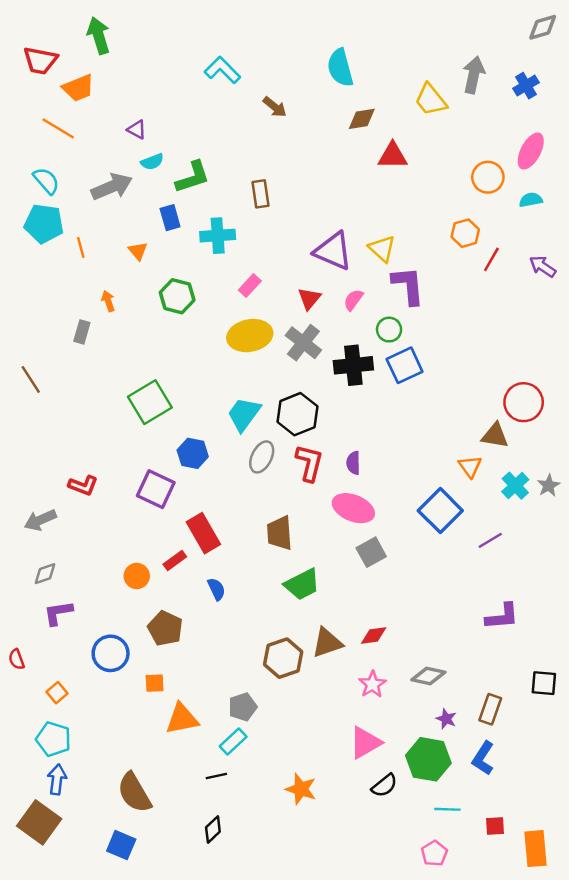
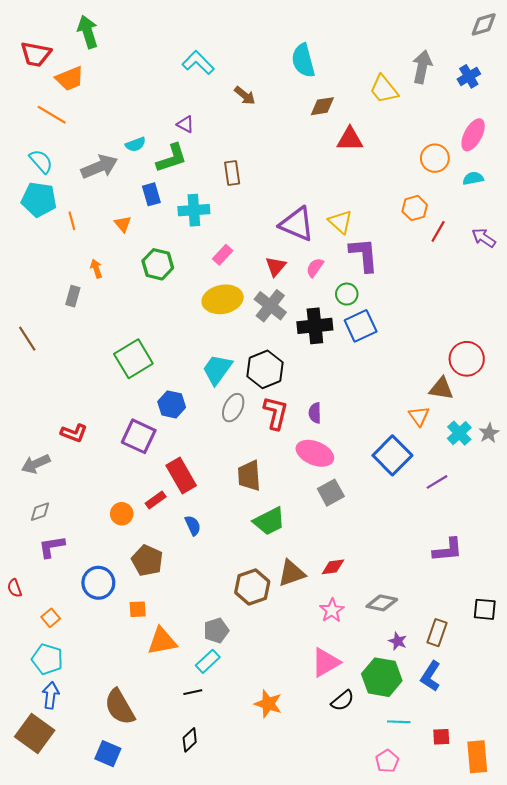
purple triangle: (137, 130) -> (185, 124), moved

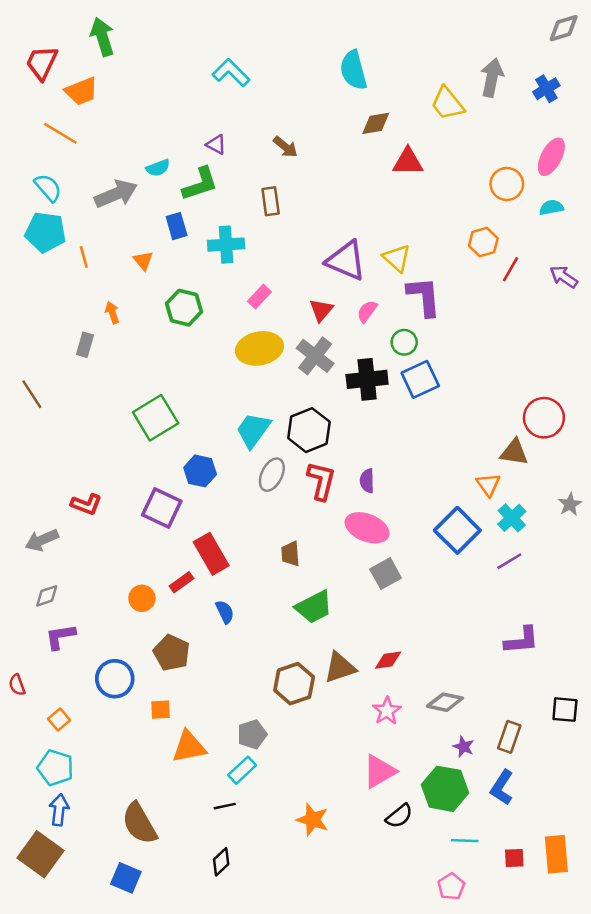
red trapezoid: (36, 54) -> (42, 63), turned 104
brown arrow: (245, 96) -> (285, 147), moved
cyan cross: (459, 433) -> (512, 518), moved
brown trapezoid: (249, 476) -> (290, 554), size x0.7
orange rectangle: (477, 757) -> (556, 854), moved

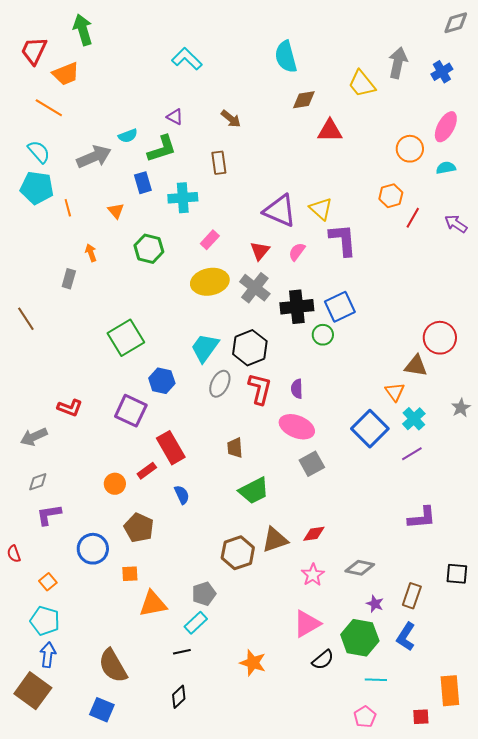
green circle: (404, 342) -> (323, 335), moved
red square: (514, 858) -> (421, 717), moved

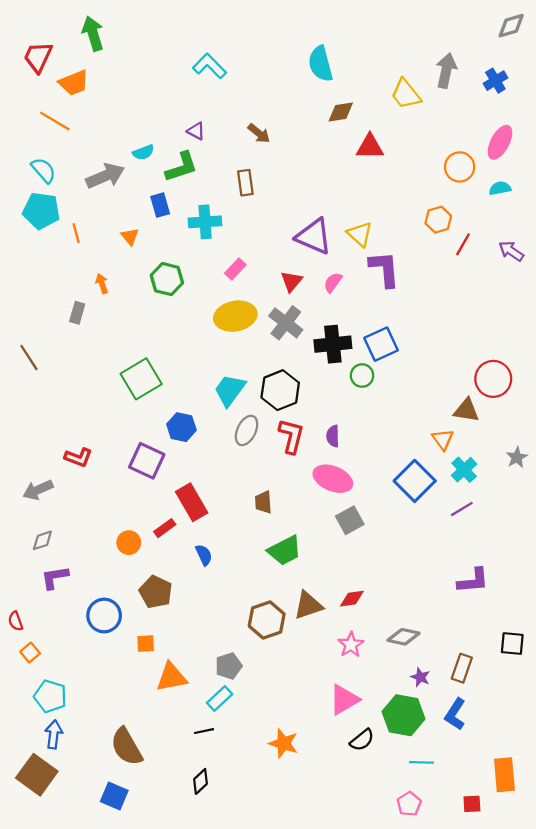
orange square: (48, 582) -> (30, 653), moved

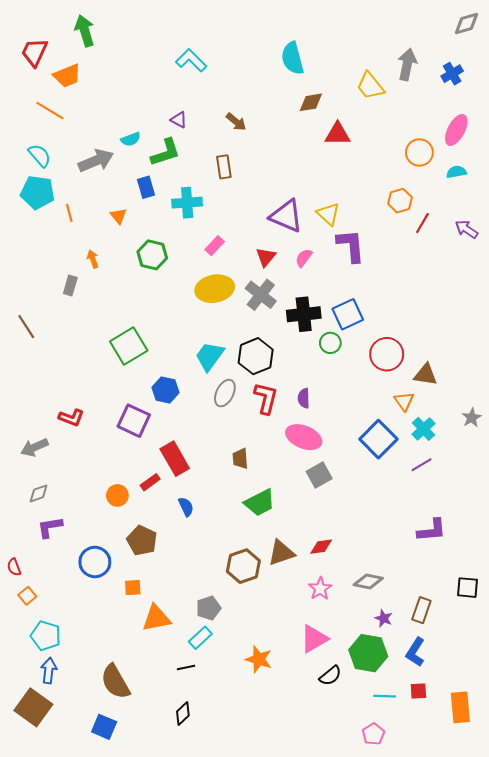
red circle: (493, 379) -> (387, 354), moved
orange star: (284, 743) -> (259, 659), moved
red square: (472, 804) -> (418, 691), moved

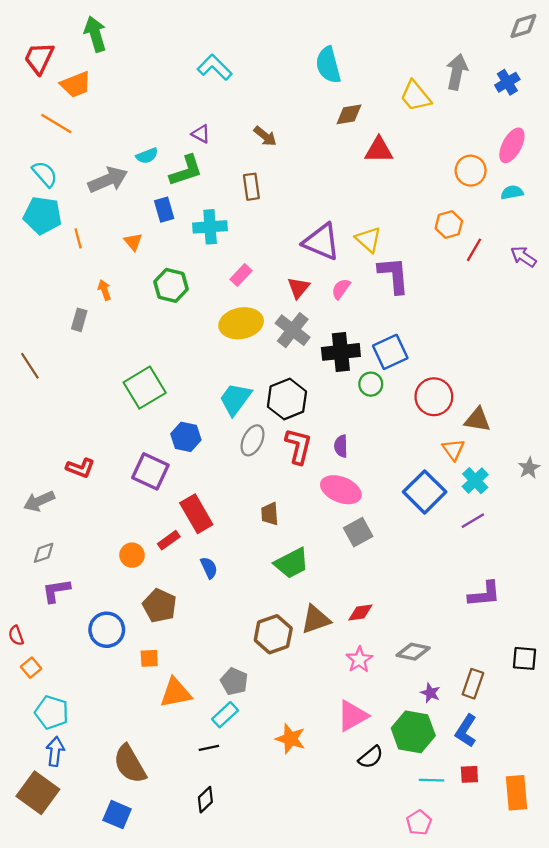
gray pentagon: (209, 608) -> (234, 681), turned -30

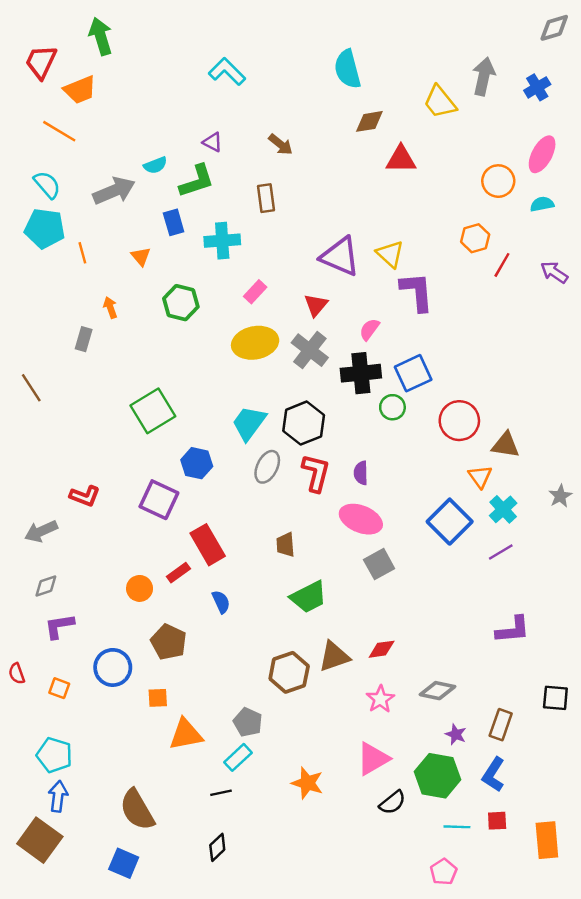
pink semicircle: (341, 289) -> (369, 329), moved
orange square: (31, 668) -> (59, 688), moved, turned -30

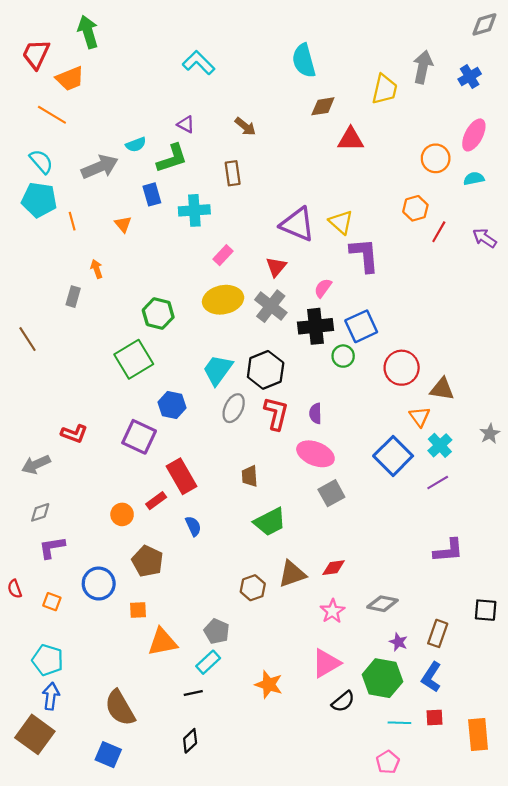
yellow trapezoid: (440, 102) -> (385, 89), turned -128
green hexagon: (181, 303) -> (158, 314), moved
brown hexagon: (289, 672) -> (253, 588), size x0.7

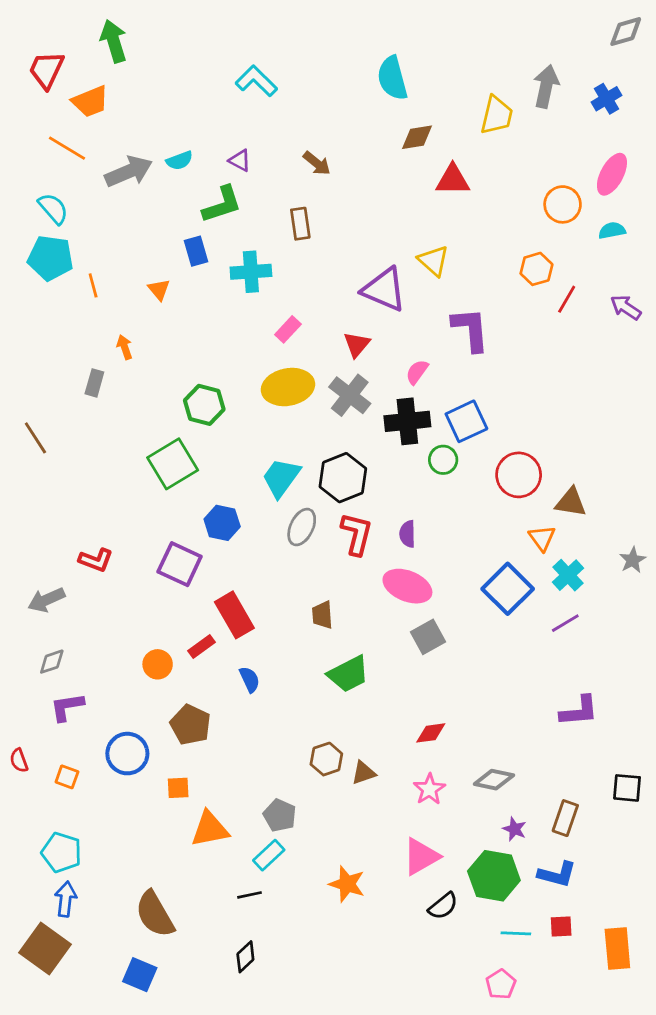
cyan semicircle: (136, 145) -> (180, 161), moved
gray arrow: (100, 167) -> (129, 171), moved
yellow triangle: (341, 222) -> (433, 261), moved
brown triangle: (292, 574) -> (363, 773), moved, size x0.7
blue L-shape: (431, 677) -> (557, 874), turned -108

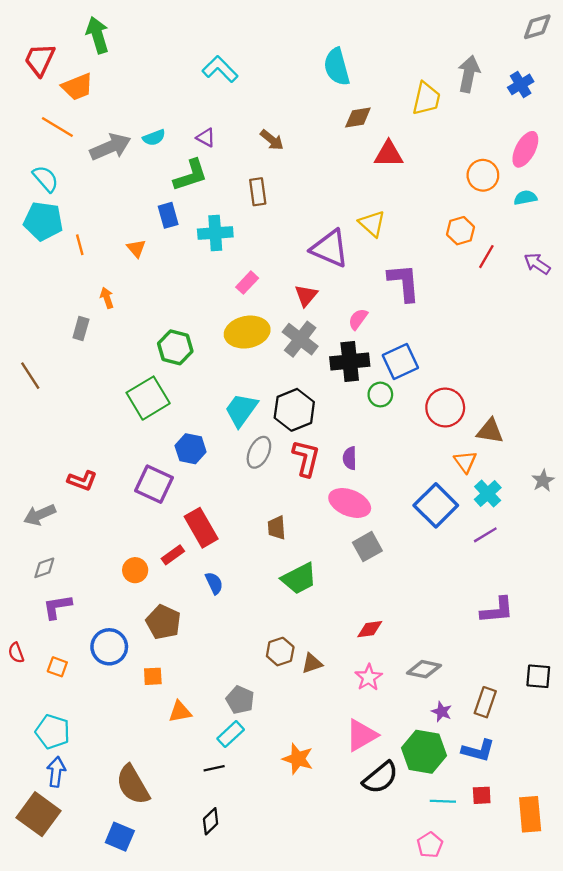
orange triangle: (210, 829) -> (180, 712), size x0.7
black semicircle: (443, 906) -> (380, 778), size x1.4

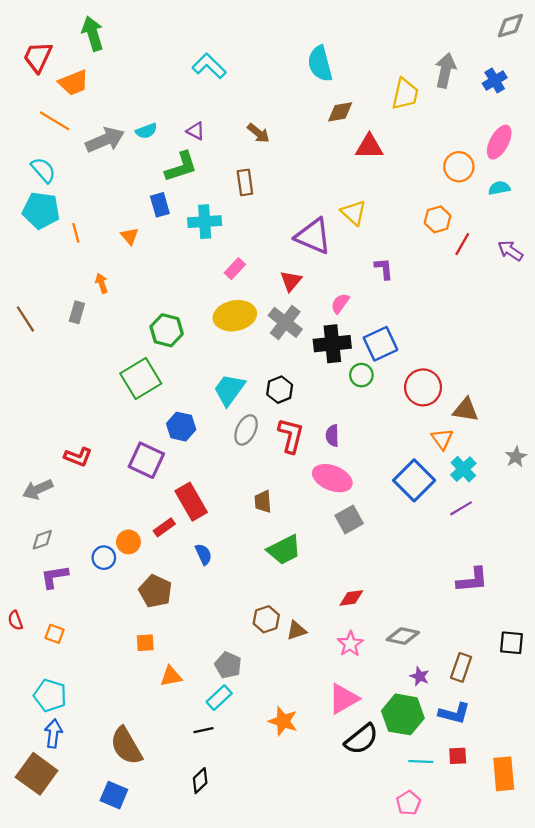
purple L-shape: (404, 283) -> (384, 269), size x0.6
brown line: (30, 376) -> (25, 319), moved
black hexagon: (294, 410) -> (280, 390), size x0.7
blue circle: (109, 647) -> (104, 558), moved, size x0.7

